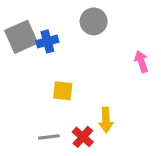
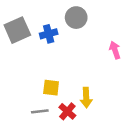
blue cross: (47, 41) -> (49, 34), moved
yellow square: (63, 91) -> (51, 88), moved

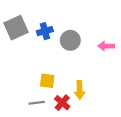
gray circle: (76, 18) -> (70, 40), moved
pink arrow: (115, 50) -> (106, 46), turned -70

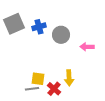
pink arrow: (106, 46) -> (87, 47), moved
yellow square: (47, 81) -> (38, 79), moved

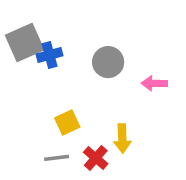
blue cross: (39, 27) -> (49, 55), moved
yellow square: (38, 79) -> (67, 122), moved, turned -32

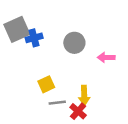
gray line: (57, 158) -> (57, 103), moved
red cross: (96, 158) -> (78, 111), moved

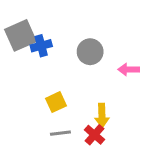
gray line: (57, 103) -> (60, 133), moved

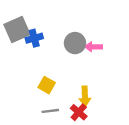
pink arrow: (129, 69) -> (94, 47), moved
yellow square: (56, 102) -> (47, 85), turned -35

